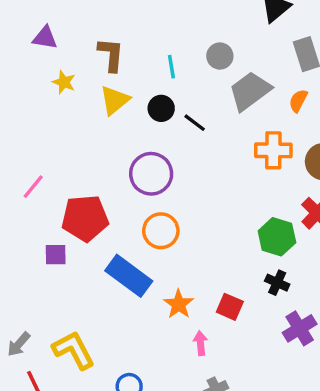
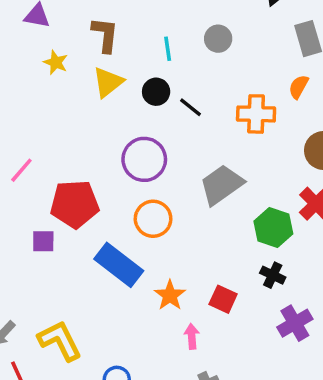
gray trapezoid: (250, 91) -> (222, 185), moved
orange cross: (273, 150) -> (256, 114), moved

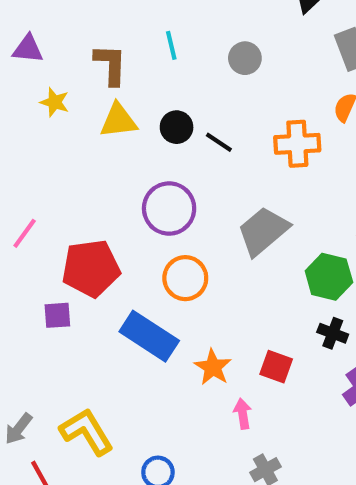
cyan line: (168, 49) -> (171, 45), moved
yellow triangle: (108, 82) -> (118, 121), turned 36

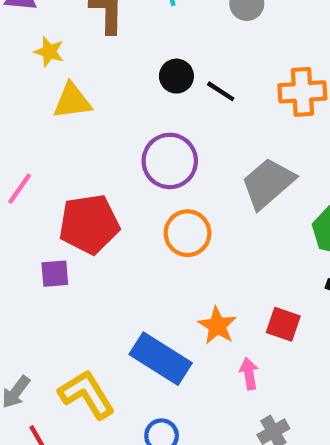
yellow triangle: (118, 121) -> (72, 101), moved
blue rectangle: (149, 336) -> (161, 359), moved

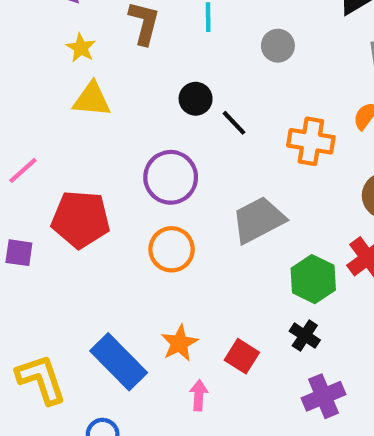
purple square: (55, 274) -> (19, 253), moved

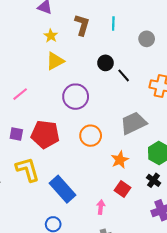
yellow triangle: (92, 99) -> (55, 61), turned -36
purple circle: (171, 177) -> (76, 97), moved
red pentagon: (81, 219) -> (45, 134), moved
orange star: (179, 343) -> (120, 160), moved
yellow L-shape: (41, 379) -> (28, 169), moved

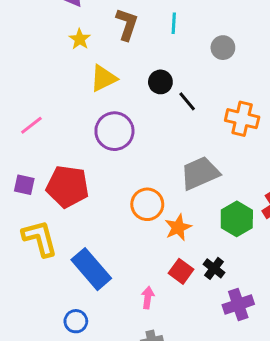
yellow triangle: (55, 61) -> (104, 78), moved
orange circle: (91, 136) -> (147, 204), moved
black cross: (154, 180) -> (214, 268), moved

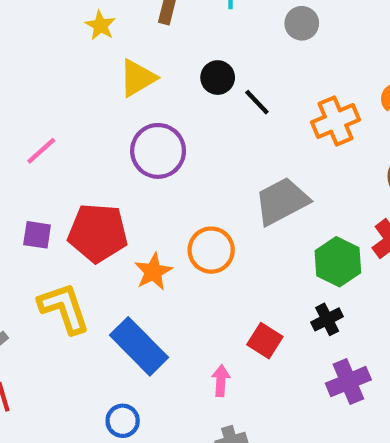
orange cross: (242, 119) -> (336, 121), turned -32
orange star: (178, 227) -> (153, 272), moved
black cross: (214, 268) -> (327, 319), moved, turned 30

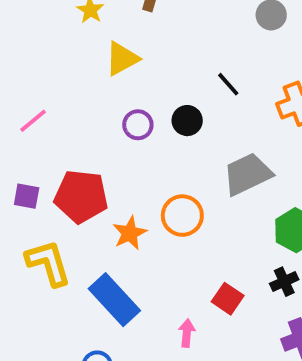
black circle: (218, 78) -> (187, 121), moved
purple circle: (158, 151) -> (138, 125), size x0.6

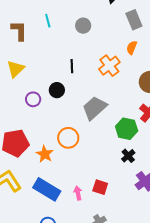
black line: (228, 84) -> (72, 66), turned 56
red square: (228, 299) -> (100, 187), moved
pink arrow: (187, 333) -> (78, 193), moved

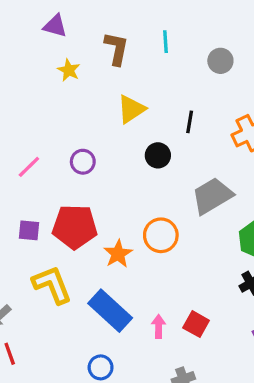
yellow triangle: (16, 69) -> (131, 109), moved
purple circle: (33, 99) -> (83, 162), moved

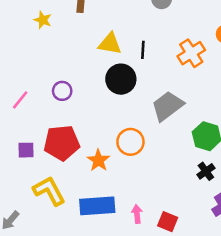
yellow triangle: (131, 109) -> (110, 44), moved, turned 50
black circle: (158, 155) -> (121, 79), size x1.5
blue rectangle: (110, 311) -> (97, 206), turned -40
red square: (196, 324) -> (168, 222), moved

